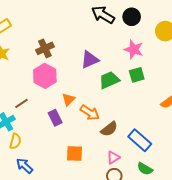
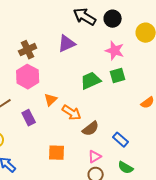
purple triangle: (90, 60) -> (67, 44), moved
purple rectangle: (55, 118) -> (29, 118), moved
blue rectangle: (140, 140) -> (121, 140), size x0.7

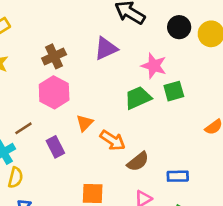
black circle: (113, 19) -> (179, 27), moved
pink star: (115, 51) -> (154, 66), moved
blue rectangle: (121, 140) -> (178, 176), turned -42

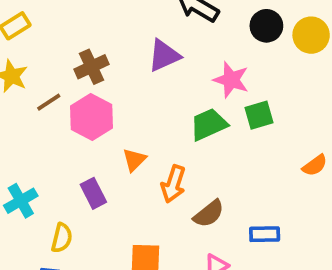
brown line: (23, 128) -> (49, 102), moved
orange arrow: (113, 140) -> (173, 184), turned 75
yellow semicircle: (15, 178) -> (62, 238), moved

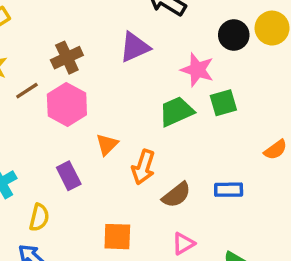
black circle: (266, 26) -> (234, 35), moved
blue rectangle: (265, 234) -> (229, 190), moved

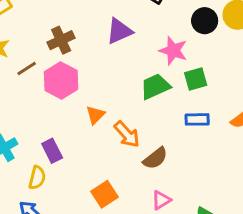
orange arrow: (143, 167) -> (127, 134), turned -60
purple rectangle: (69, 176) -> (52, 151), moved
blue rectangle: (229, 190) -> (197, 119), moved
orange square: (117, 237) -> (104, 194), turned -35

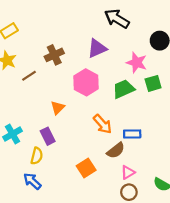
pink hexagon: (61, 80) -> (86, 82), moved
orange triangle: (95, 115) -> (58, 108), moved
blue rectangle: (197, 119) -> (132, 134), moved
brown semicircle: (155, 158) -> (116, 150), moved

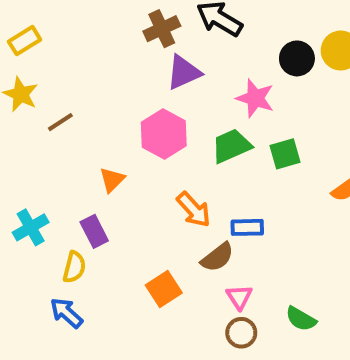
brown cross: (54, 55) -> (162, 29), moved
green square: (153, 83) -> (285, 154), moved
pink triangle: (128, 172) -> (239, 297), turned -32

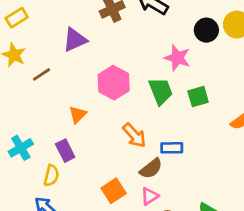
purple triangle: (184, 72) -> (75, 40), moved
green trapezoid: (231, 146) -> (161, 91), turned 92
pink triangle: (239, 297) -> (150, 196), moved, turned 30

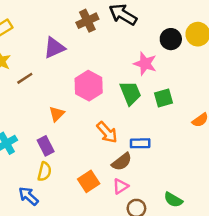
yellow semicircle: (51, 175) -> (44, 172), moved

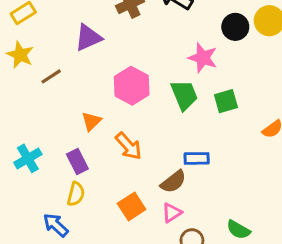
orange arrow: (107, 132) -> (128, 146), moved

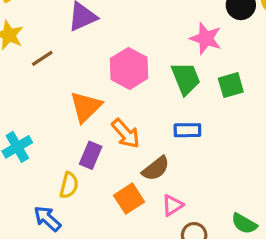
orange triangle: (91, 121) -> (86, 107), size x1.5
blue rectangle: (197, 158) -> (187, 130), moved
purple rectangle: (77, 162) -> (91, 155), moved, turned 50
brown semicircle: (173, 182) -> (156, 169), moved

